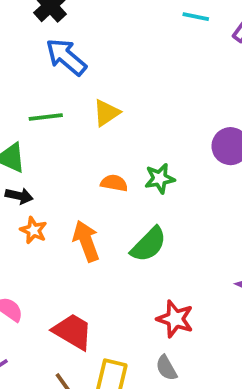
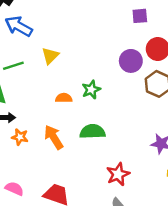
green semicircle: (149, 244) -> (92, 132), turned -125
red star: (175, 319) -> (118, 174), turned -30

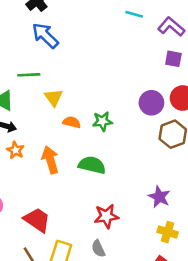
yellow triangle: (50, 56) -> (54, 98), moved, turned -36

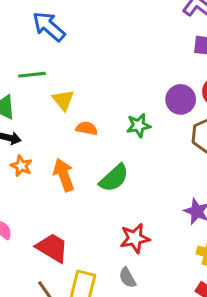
green star: (102, 121) -> (139, 126), moved
green semicircle: (92, 165) -> (114, 178), turned 128

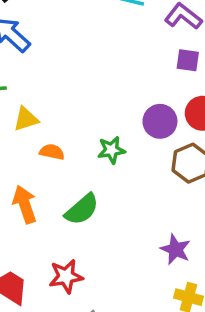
yellow triangle: (63, 100) -> (26, 119), turned 50
red star: (135, 238) -> (66, 276), moved

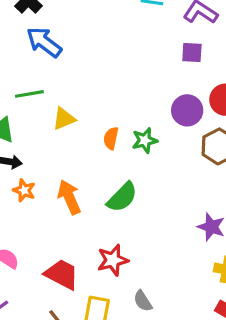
purple square: (188, 60) -> (192, 52), moved
orange semicircle: (52, 152) -> (111, 138), moved, turned -85

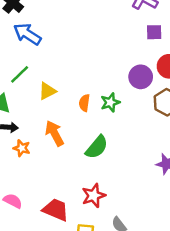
purple square: (192, 52) -> (154, 32), moved
green line: (29, 94) -> (20, 74), turned -30
orange arrow: (69, 197) -> (55, 133), moved

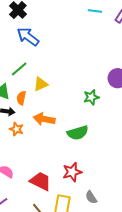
orange semicircle: (84, 103) -> (21, 98), moved
orange arrow: (55, 133) -> (44, 119), turned -55
green semicircle: (97, 147) -> (78, 133), turned 30

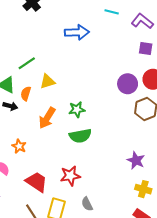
blue arrow: (28, 37) -> (77, 32), moved, turned 135
green star: (91, 97) -> (77, 110), moved
orange arrow: (44, 119) -> (47, 118), turned -75
orange star: (16, 129) -> (19, 146), moved

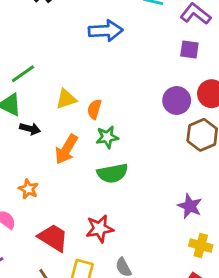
purple square: (146, 49) -> (189, 49), moved
green line: (27, 63) -> (23, 74), moved
orange semicircle: (26, 94) -> (94, 109), moved
black arrow: (10, 106) -> (30, 129), moved

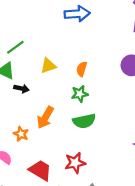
orange semicircle: (94, 109) -> (82, 69), moved
orange arrow: (66, 149) -> (45, 117), moved

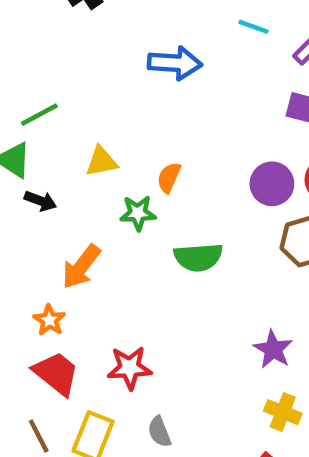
green star: (80, 94) -> (138, 213), moved
green semicircle: (84, 121) -> (198, 257), moved
orange star: (21, 134) -> (49, 320), moved

